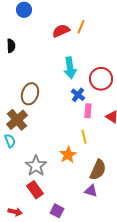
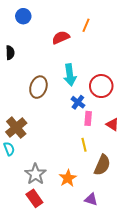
orange line: (81, 27) -> (86, 25), moved
brown ellipse: (30, 94) -> (38, 87), moved
orange star: (68, 155) -> (68, 178), moved
brown semicircle: (98, 170) -> (102, 165), moved

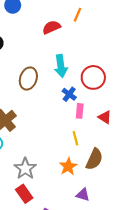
orange star: (68, 178) -> (68, 166), moved

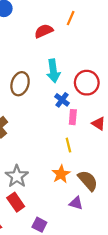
brown semicircle: (94, 159) -> (88, 181), moved, turned -65

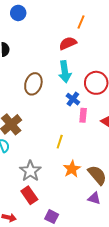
red semicircle: (44, 31) -> (68, 43), moved
yellow line: (68, 145) -> (60, 142), moved, turned 32
purple triangle: (76, 203) -> (94, 198), moved

